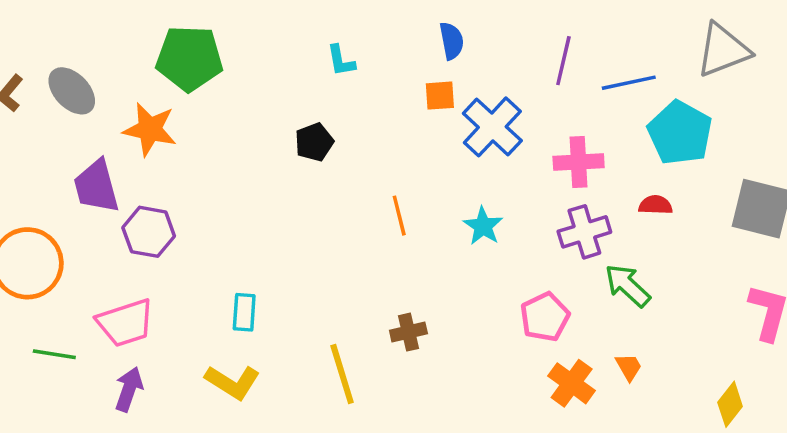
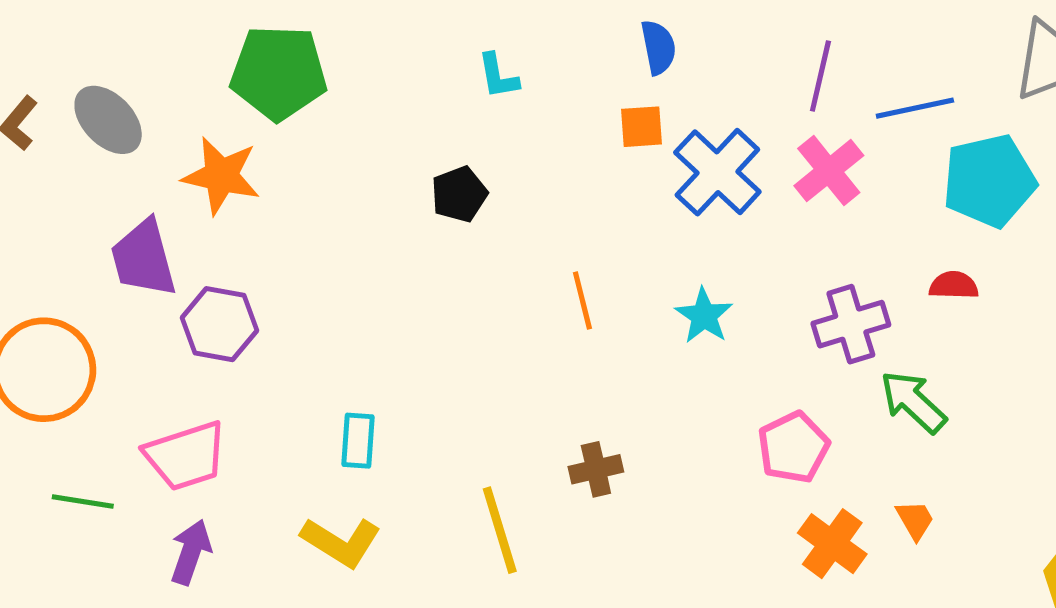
cyan pentagon: (680, 133) -> (989, 181), turned 30
pink cross: (579, 162) -> (829, 171), moved, turned -36

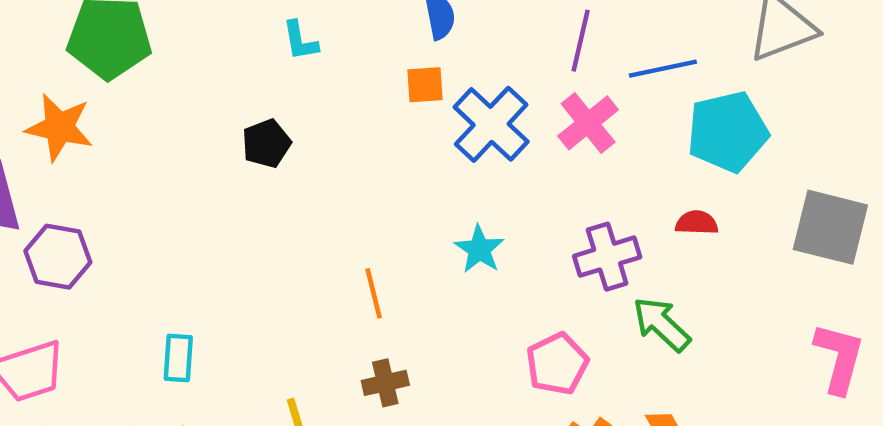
orange line: (582, 301) -> (374, 293), moved

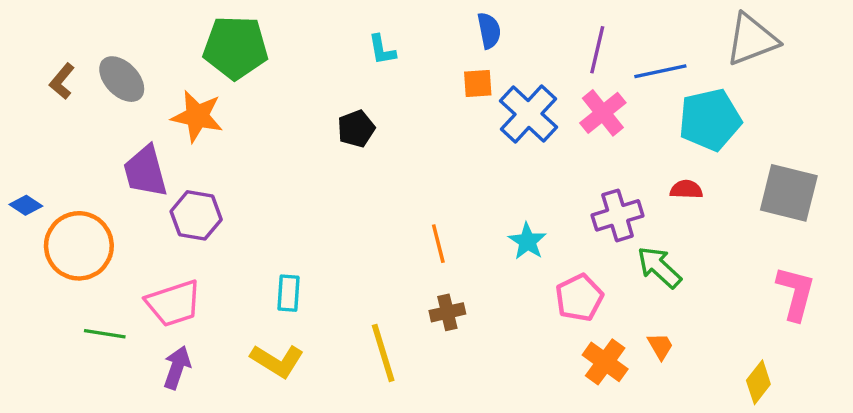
cyan star: (479, 249) -> (527, 241), moved

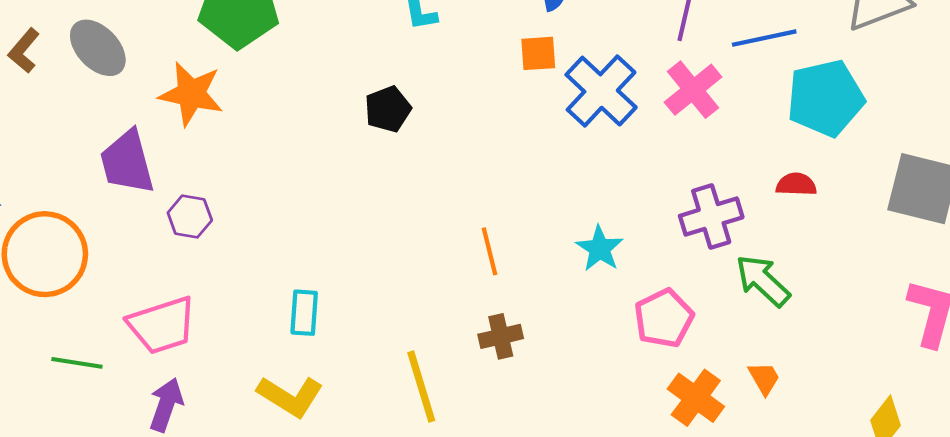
purple hexagon: (196, 215) -> (190, 217), size x0.7

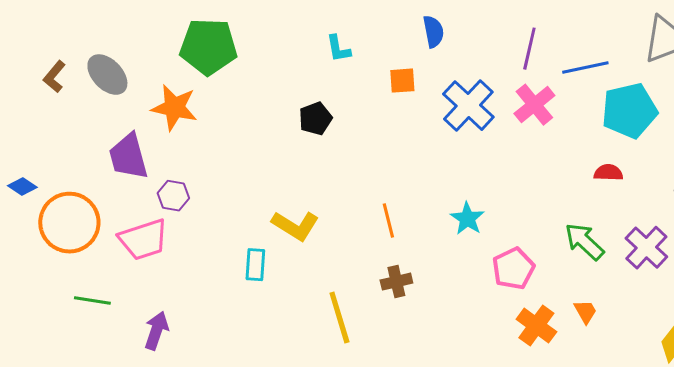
orange square: (538, 53) -> (402, 81), moved
purple cross: (711, 217) -> (646, 248), moved, turned -30
pink trapezoid: (162, 325) -> (143, 240), moved
yellow L-shape: (290, 396) -> (295, 226), moved

